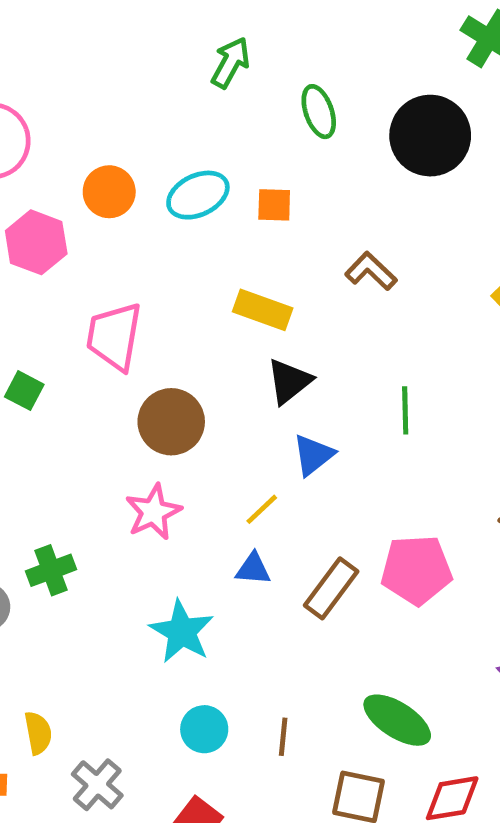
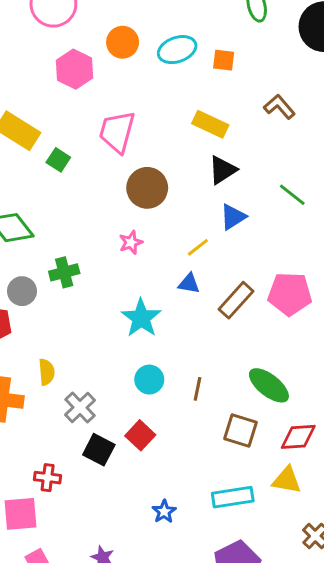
green line: (405, 410) -> (292, 195), turned -56
pink star: (153, 512) -> (131, 242), size x0.7

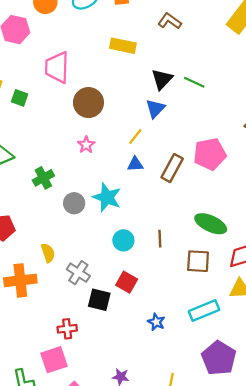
black triangle: (222, 170) -> (162, 79), moved
gray circle: (22, 291) -> (74, 203), moved
blue star: (164, 512) -> (156, 322), moved

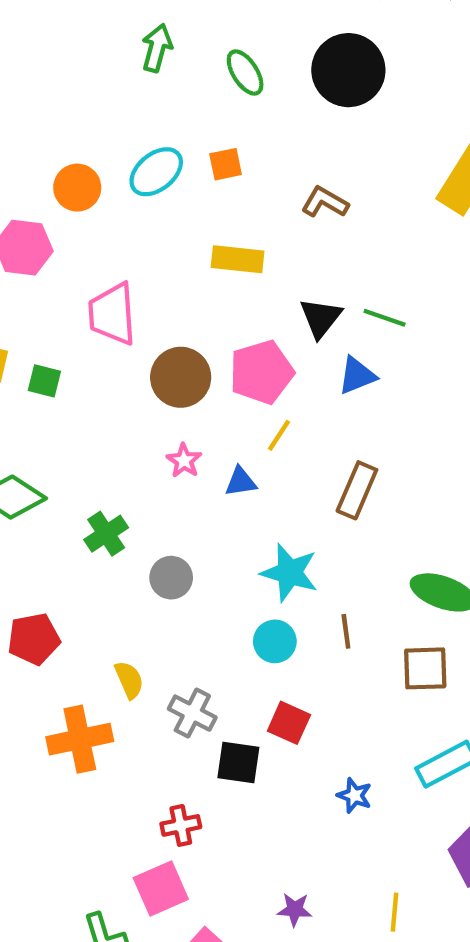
blue triangle: (155, 108) -> (357, 376), moved, turned 30
pink pentagon: (210, 154) -> (261, 372), moved
blue triangle: (135, 164) -> (241, 482), moved
cyan star: (107, 197) -> (289, 573), moved

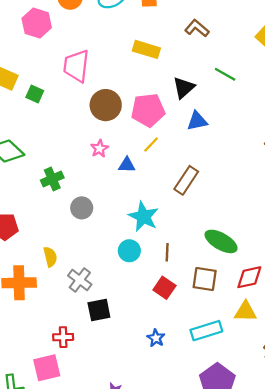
green line: (385, 318) -> (225, 74), moved
red square: (289, 723) -> (164, 288), moved
black square: (238, 763) -> (99, 310), turned -30

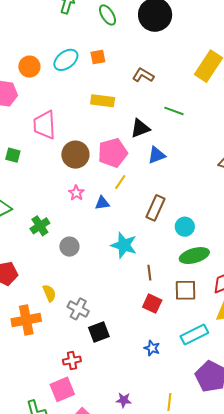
black triangle: (184, 88) -> (140, 128), turned 30
green ellipse: (221, 241) -> (194, 256), turned -36
cyan circle: (129, 251) -> (185, 227), moved

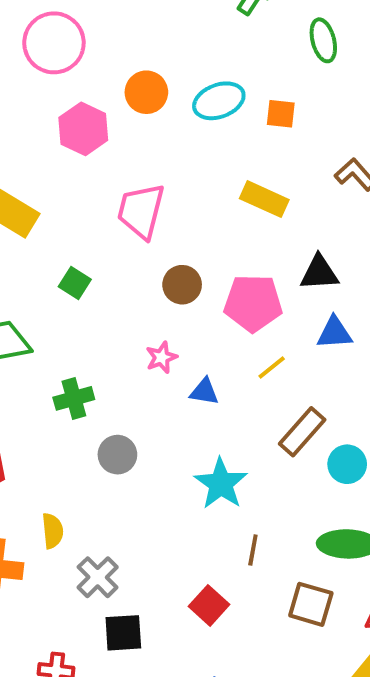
green square: (13, 155) -> (75, 283), moved
brown circle: (75, 155) -> (182, 285), size x0.7
yellow line: (120, 182) -> (272, 368), moved
cyan circle: (185, 227) -> (347, 464), moved
red square: (152, 304) -> (209, 605), moved

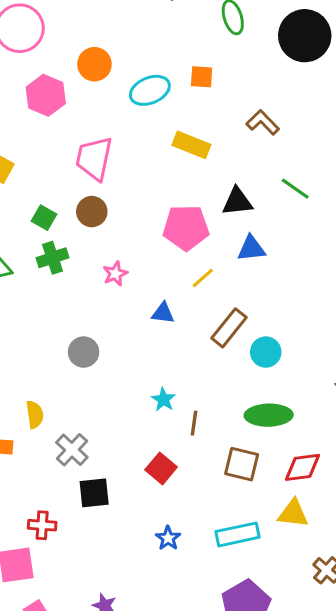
cyan ellipse: (219, 101) -> (150, 90), moved
brown circle: (182, 285) -> (92, 212), moved
blue triangle: (204, 392) -> (163, 313), moved
green cross: (74, 398) -> (52, 258), moved
cyan star: (221, 484) -> (163, 400), moved, size x0.6

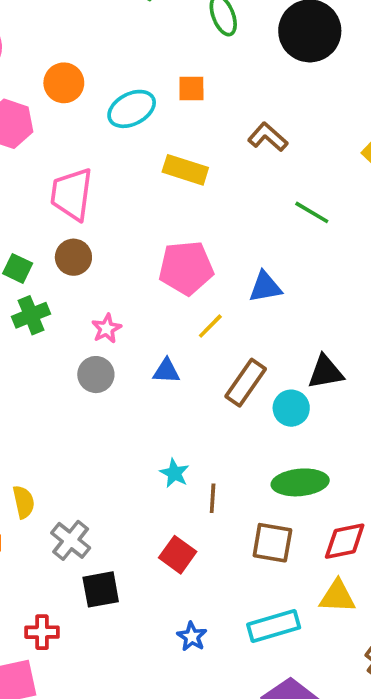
black triangle: (237, 201) -> (326, 372), moved
gray circle: (84, 352) -> (96, 375), moved

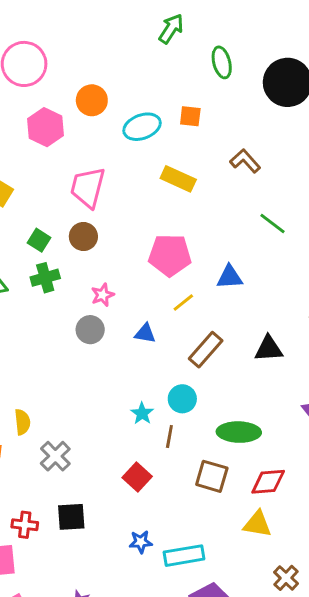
cyan circle: (291, 408) -> (182, 399), moved
black square: (101, 589) -> (71, 517), moved
cyan rectangle: (274, 626) -> (184, 556), moved
blue star: (192, 637) -> (141, 542), turned 30

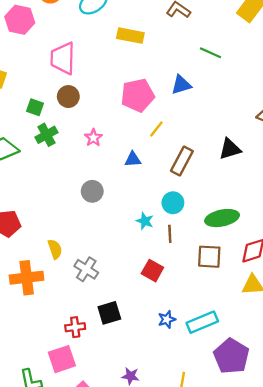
blue triangle: (230, 277) -> (181, 85), moved
gray circle: (90, 330) -> (92, 191), moved

